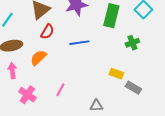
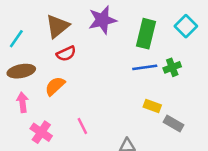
red semicircle: (47, 32) -> (66, 54), turned 35
blue line: (79, 43) -> (145, 67), moved
pink line: (60, 90) -> (82, 126), turned -56

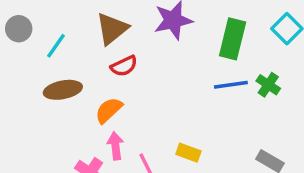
green cross: (172, 67) -> (268, 85), turned -35
pink arrow: (23, 102) -> (115, 146), moved
yellow rectangle: (152, 106) -> (188, 153), moved

